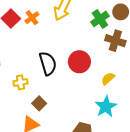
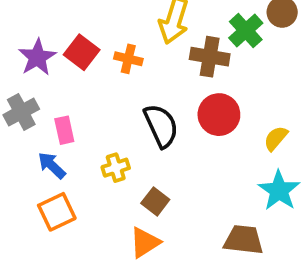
orange cross: (32, 18) -> (128, 59), moved, turned -32
brown cross: (115, 41) -> (210, 57), moved

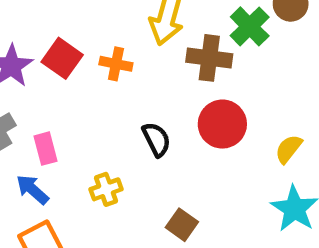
black semicircle: (161, 126) -> (156, 139), size x0.7
brown square: (155, 201) -> (182, 225), moved

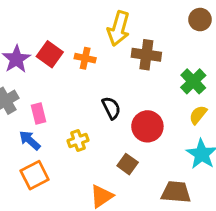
green cross: (250, 26) -> (193, 81), moved
red circle: (222, 124) -> (147, 126), moved

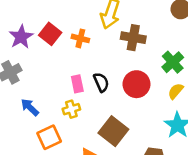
pink rectangle: (38, 113) -> (77, 84), moved
red circle: (147, 126) -> (136, 84), moved
brown square: (128, 164) -> (113, 131), size x1.6
orange square: (35, 175) -> (49, 137), moved

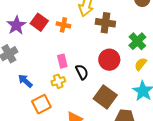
black semicircle: (101, 82) -> (82, 72), moved
brown square: (113, 131) -> (105, 97), moved

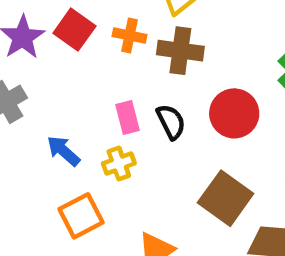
brown cross: (105, 23) -> (180, 51), moved
black semicircle: (82, 72) -> (171, 122), moved
blue arrow: (25, 81) -> (63, 151), moved

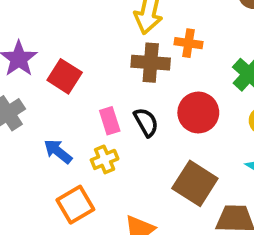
red square: (74, 30) -> (65, 76), moved
orange cross: (129, 35) -> (188, 43), moved

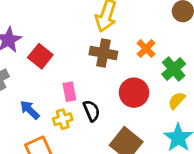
orange cross: (188, 43) -> (146, 49), moved, turned 30
black semicircle: (146, 122) -> (92, 111), moved

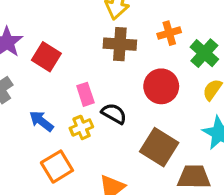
orange cross: (146, 49) -> (169, 33), turned 36
black semicircle: (92, 111) -> (114, 114), turned -30

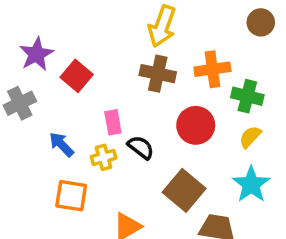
orange cross: (169, 33) -> (212, 69), size x1.4
green cross: (204, 53) -> (247, 96), turned -36
orange square: (57, 167) -> (71, 196), turned 32

